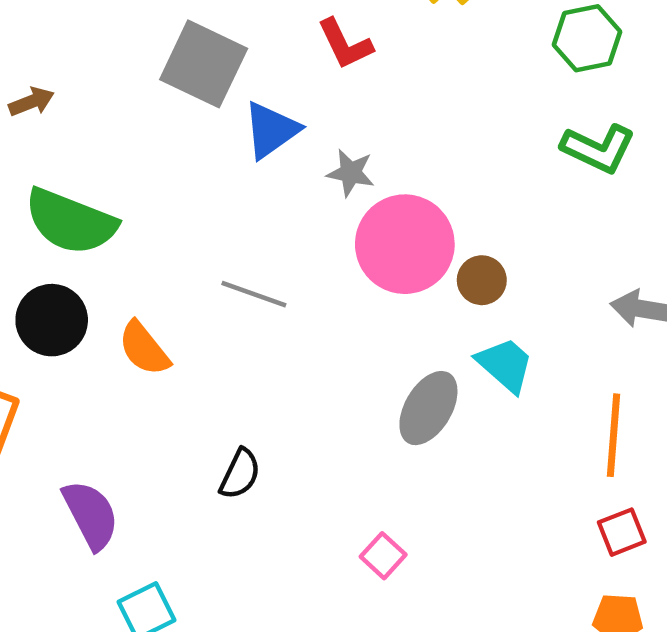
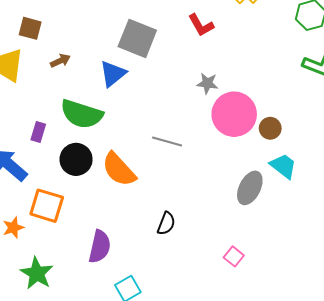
blue triangle: (271, 130) -> (113, 74), moved
orange semicircle: (144, 348) -> (119, 169), size x1.4
purple semicircle: (91, 515) -> (100, 247), turned 44

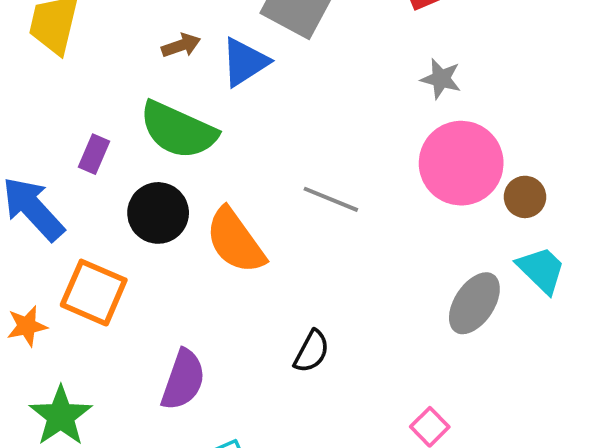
brown arrow: (60, 61) -> (181, 45), moved
gray star: (207, 83) -> (441, 79), moved

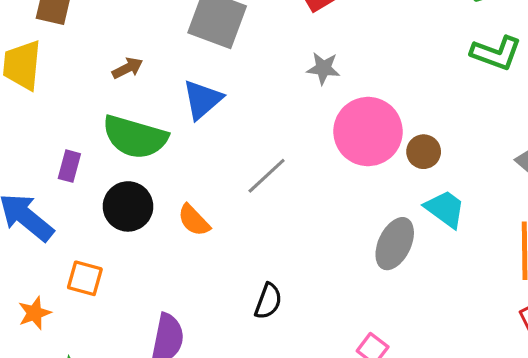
blue triangle: (245, 62) -> (202, 100), moved
gray star: (441, 79) -> (323, 68), moved
gray line: (331, 199) -> (267, 176), turned -57
orange semicircle: (235, 241) -> (194, 220), size x0.6
orange square: (94, 293) -> (85, 278), size x0.7

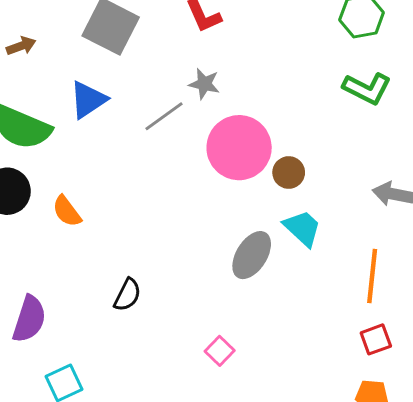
brown arrow: (128, 68) -> (21, 46), moved
gray line: (267, 176) -> (164, 116), moved

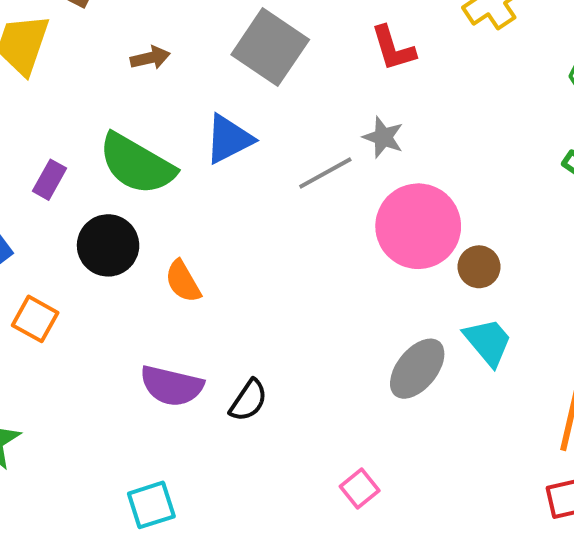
purple semicircle: (29, 319) -> (172, 386), moved, turned 78

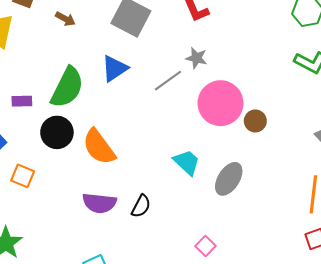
brown arrow: (150, 58) -> (65, 19), moved, turned 48
green semicircle: (137, 164) -> (67, 87), turned -87
purple rectangle: (49, 180) -> (22, 101), turned 66
orange semicircle: (183, 281) -> (99, 147), size x1.6
cyan trapezoid: (488, 342) -> (187, 162), moved

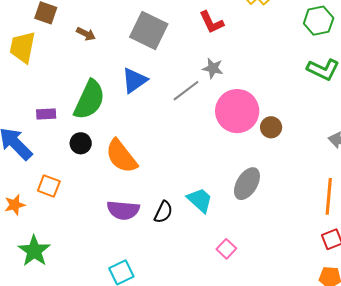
black circle: (57, 132) -> (81, 143), size x0.7
cyan trapezoid: (187, 162) -> (200, 200), moved

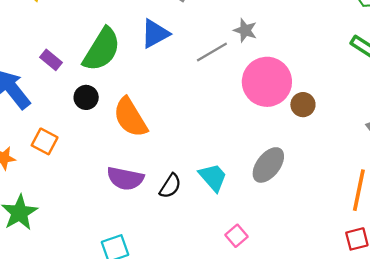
purple rectangle: (46, 114) -> (51, 60), turned 36

